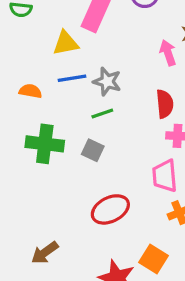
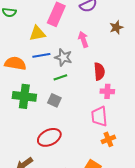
pink arrow: (168, 53) -> (83, 39), moved
orange semicircle: (30, 91) -> (15, 63), size x1.5
red ellipse: (110, 209) -> (49, 137), moved

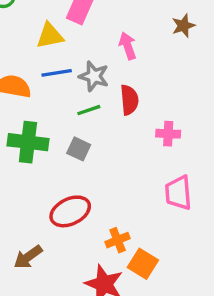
red semicircle: (99, 71) -> (129, 100), moved
pink trapezoid: (99, 116) -> (178, 193), moved
orange cross: (108, 139) -> (118, 240), moved

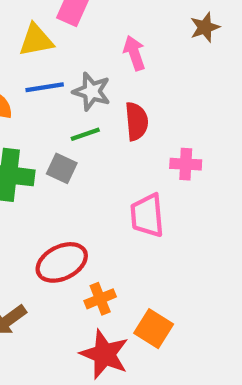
gray square: (79, 149) -> (62, 168), moved
pink trapezoid: (178, 193) -> (147, 215), moved
orange cross: (118, 240) -> (100, 299), moved

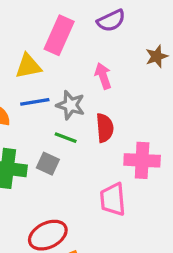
green line: (85, 134) -> (66, 138), turned 40
pink cross: (186, 164) -> (142, 160), size x1.5

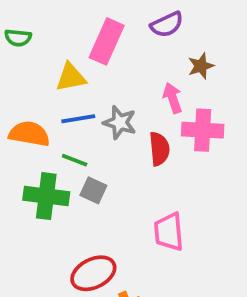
brown star: (157, 56) -> (201, 66), moved
pink arrow: (103, 76) -> (173, 98), moved
green line: (66, 138) -> (75, 160), moved
pink cross: (142, 160) -> (203, 130), moved

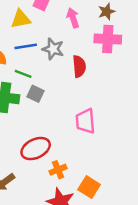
pink arrow: (173, 98) -> (73, 18), moved
pink cross: (203, 130) -> (108, 39), moved

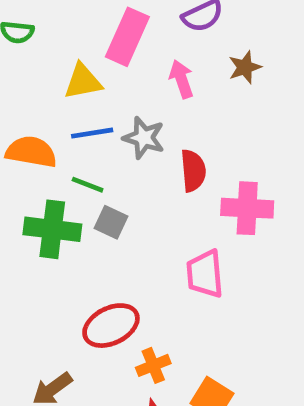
pink cross: (108, 39) -> (247, 208), moved

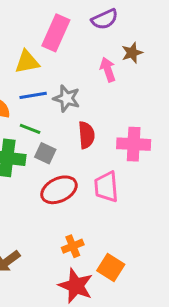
pink arrow: (181, 79) -> (108, 69), moved
red semicircle: (193, 171) -> (86, 135), moved
red ellipse: (111, 326) -> (59, 190), moved

